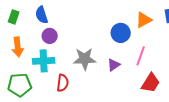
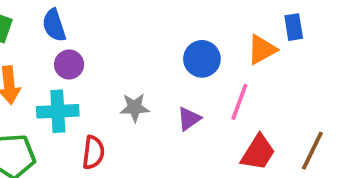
orange triangle: (144, 20) -> (262, 50), moved
gray star: (85, 59) -> (135, 108), size x0.7

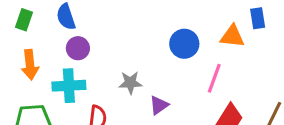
orange triangle: (262, 50) -> (232, 36), turned 35
purple triangle: (189, 119) -> (159, 105), moved

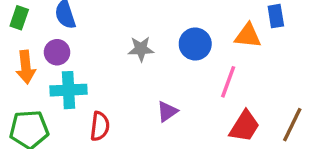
purple circle: (78, 48) -> (57, 52), moved
gray star: (130, 83) -> (141, 49), moved

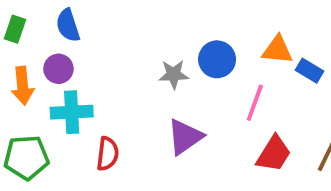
blue rectangle: (276, 16) -> (310, 71), moved, turned -50
gray star: (141, 49) -> (174, 74), moved
purple triangle: (167, 111) -> (185, 137), size x1.5

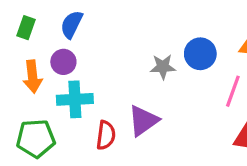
blue semicircle: (68, 25) -> (72, 24), turned 44
purple triangle: (185, 137) -> (143, 121), moved

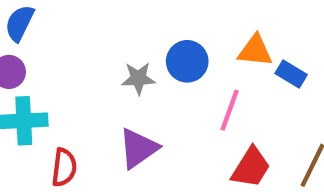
purple triangle: (143, 121) -> (138, 148), moved

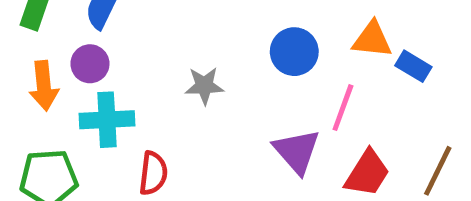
gray star: (138, 78) -> (204, 86), moved
purple triangle: (138, 148) -> (297, 151), moved, turned -36

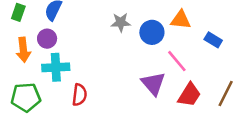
orange triangle: (372, 39) -> (181, 20), moved
gray star: (204, 86) -> (121, 22), moved
pink line: (343, 108) -> (177, 61), turned -60

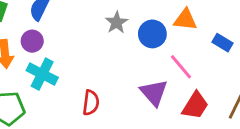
gray star: (121, 22) -> (117, 23), turned -30
cyan cross: (56, 67) -> (42, 74), turned 30
red semicircle: (80, 95) -> (91, 103), moved

